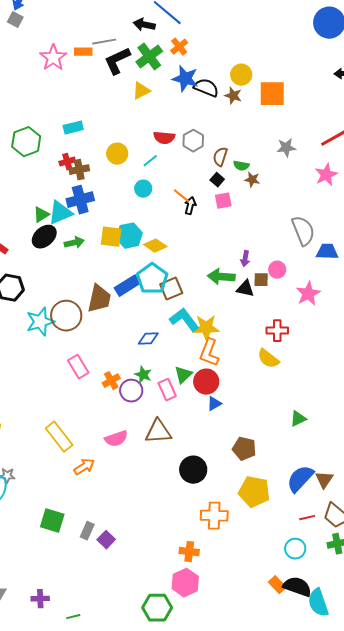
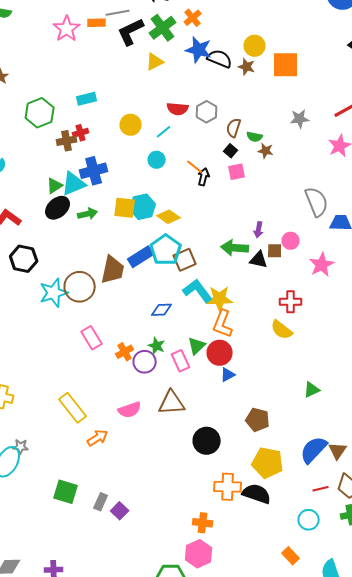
brown cross: (79, 170) -> (67, 141), moved
black semicircle: (297, 587) -> (257, 494), moved

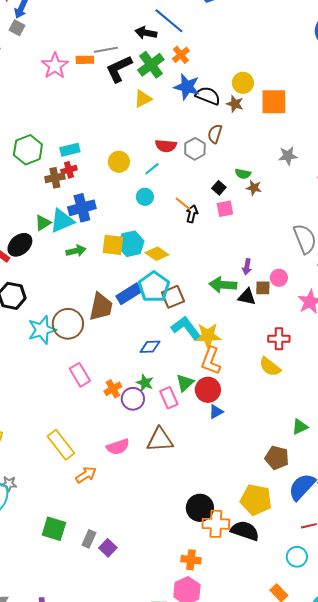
cyan rectangle: (87, 99) -> (70, 150), moved
brown semicircle: (234, 128) -> (215, 134), moved
black ellipse: (58, 208) -> (20, 245), moved
brown pentagon: (258, 420) -> (277, 458), moved
black circle: (207, 441) -> (200, 508), moved

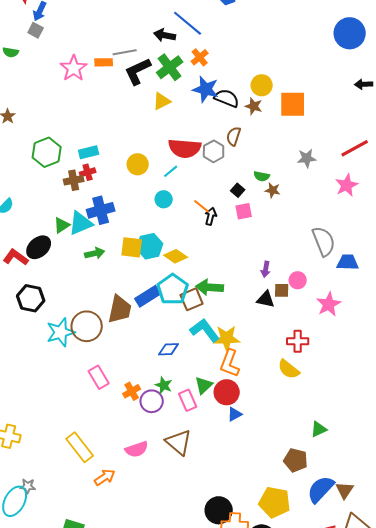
red semicircle: (166, 146) -> (185, 148), size x1.5
green arrow: (223, 285) -> (210, 287), moved
brown triangle: (160, 440) -> (179, 442), turned 44

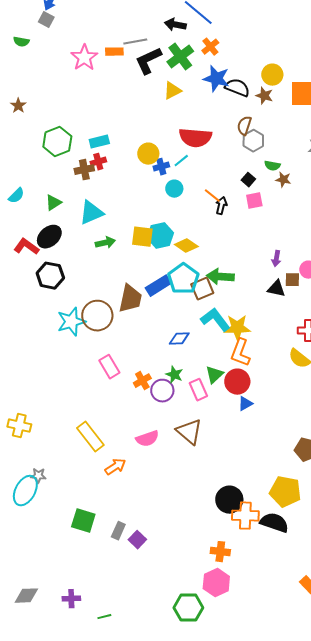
gray hexagon: (214, 151) -> (253, 141), moved
blue cross: (101, 210) -> (161, 167), moved, size x0.6
green triangle: (62, 225) -> (53, 203), moved
black hexagon: (31, 298) -> (50, 276), moved

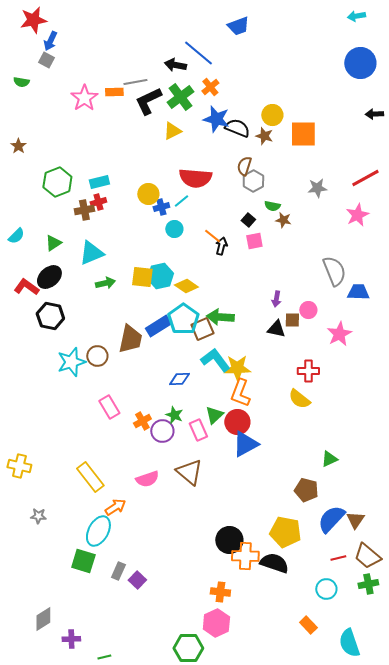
brown circle: (97, 316) -> (97, 356), size x0.7
blue triangle: (245, 404) -> (245, 444), size x1.8
cyan ellipse: (25, 491) -> (98, 531), moved
gray diamond: (26, 596) -> (43, 619), moved, turned -30

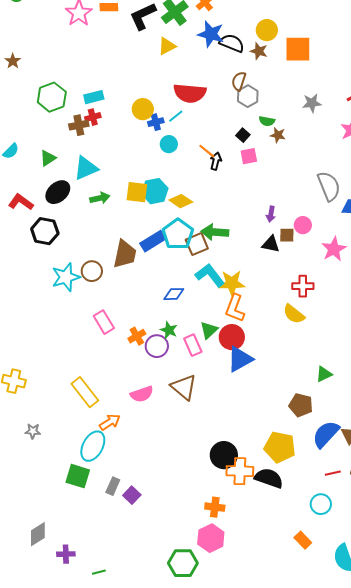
black ellipse: (49, 277) -> (58, 192), moved

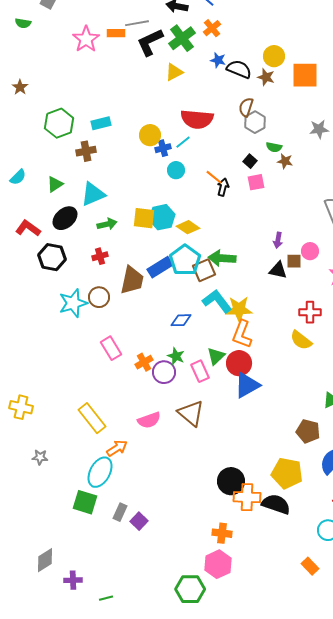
blue star: (211, 34) -> (218, 60), size x0.6
red cross: (93, 117) -> (100, 256), moved

